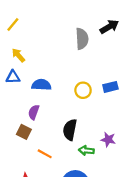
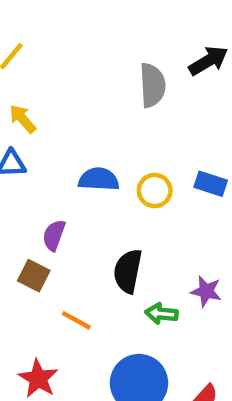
blue semicircle: (41, 85) -> (99, 179), moved
blue rectangle: (110, 87) -> (211, 184), turned 32

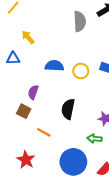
yellow arrow: (23, 119) -> (28, 37), moved
green arrow: (161, 314) -> (94, 139), moved

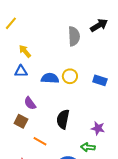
blue triangle: (13, 58) -> (21, 71), moved
yellow circle: (81, 71) -> (70, 76), moved
purple semicircle: (33, 92) -> (30, 103), turned -56

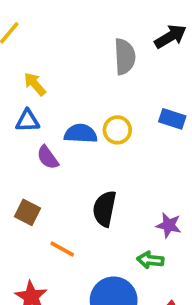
blue rectangle: (100, 80) -> (172, 119), moved
purple semicircle: (30, 103) -> (48, 157), moved

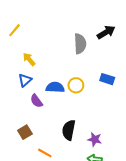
blue triangle: (28, 121) -> (25, 80), turned -40
brown square: (28, 212) -> (25, 132), turned 32
purple star: (169, 225) -> (95, 139), moved

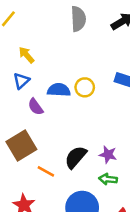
gray semicircle: (80, 44) -> (78, 19), moved
black semicircle: (69, 130) -> (76, 157), moved, turned 30
brown square: (25, 132) -> (21, 146), size x1.6

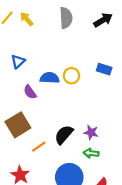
yellow arrow: (27, 55) -> (27, 19), moved
blue triangle: (21, 81) -> (18, 61), moved
orange line: (46, 171) -> (39, 147), turned -64

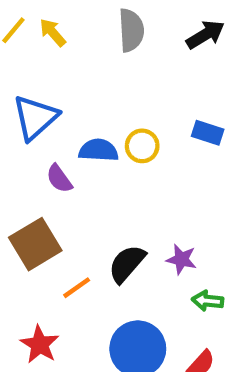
blue triangle: (18, 61) -> (35, 118), size x1.6
green arrow: (91, 153) -> (208, 301), moved

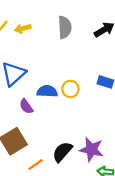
yellow arrow: (53, 32) -> (23, 28), turned -63
purple star: (181, 259) -> (91, 149), size x1.5

